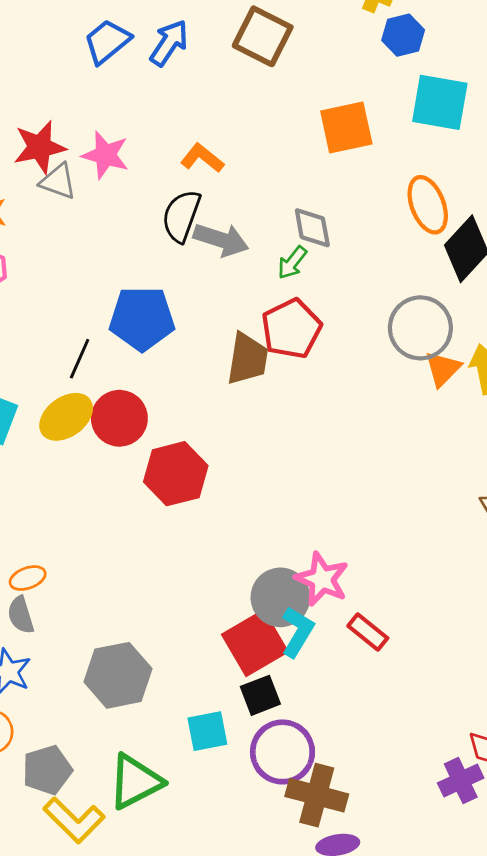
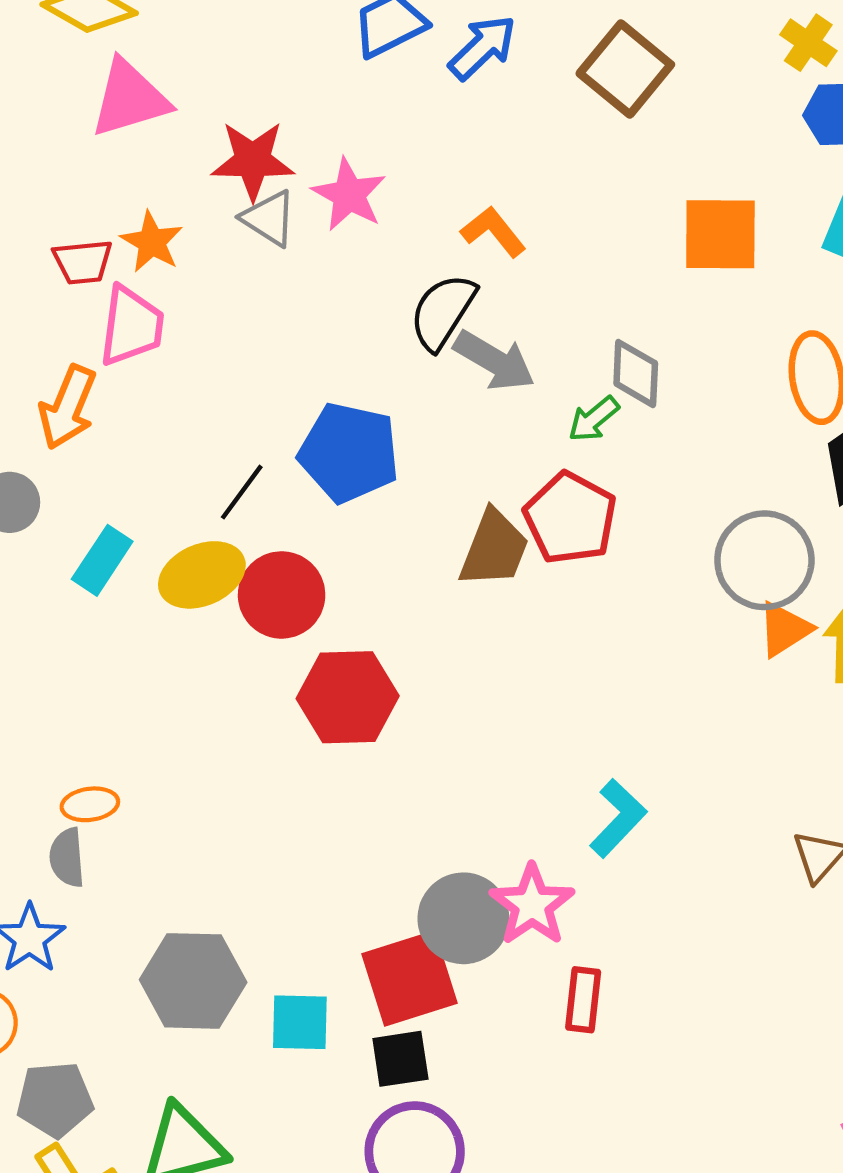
red pentagon: (291, 329) -> (570, 518), turned -30
cyan L-shape: (297, 632) -> (618, 818), moved
red rectangle: (368, 632) -> (583, 1000), turned 45
cyan square: (207, 731) -> (300, 1022), moved

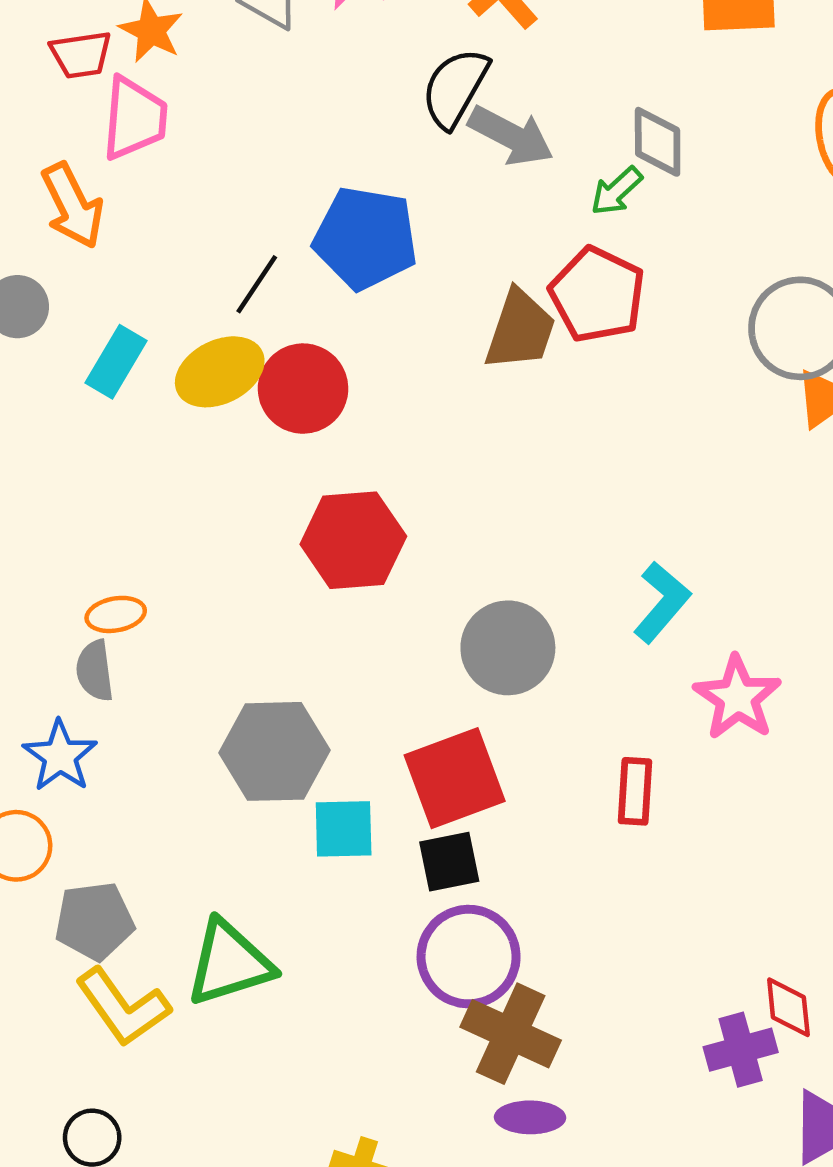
orange arrow: (68, 407) -> (73, 206), turned -46
red hexagon: (348, 697) -> (353, 540), moved
pink star: (532, 905) -> (737, 698), moved
gray circle: (463, 918) -> (508, 648), moved
gray hexagon: (193, 981) -> (274, 751), moved

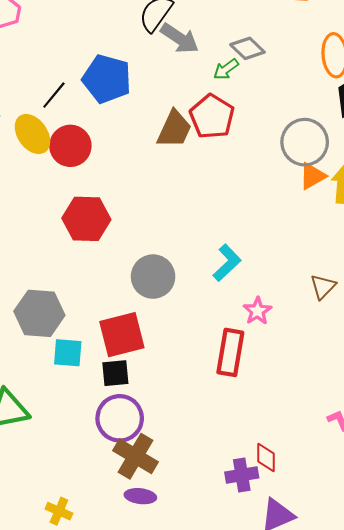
gray diamond: (658, 142) -> (247, 48), turned -52
yellow ellipse: (220, 372) -> (32, 134), turned 75
pink star: (737, 698) -> (257, 311), size x0.7
red rectangle: (635, 791) -> (230, 352), moved, size x1.5

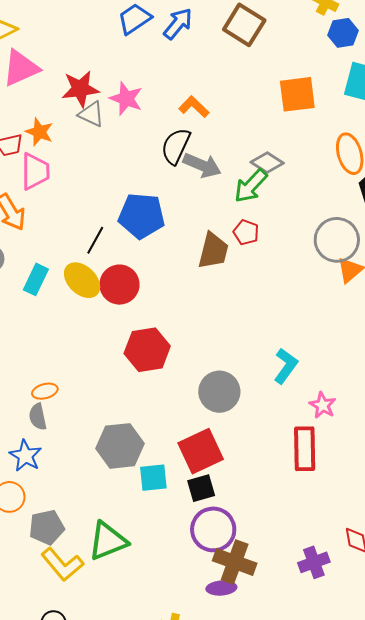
green arrow: (226, 69) -> (251, 186), size x1.5
red pentagon: (212, 117) -> (246, 232), size x0.6
purple cross: (242, 475) -> (314, 562), moved
purple ellipse: (140, 496) -> (221, 588), moved

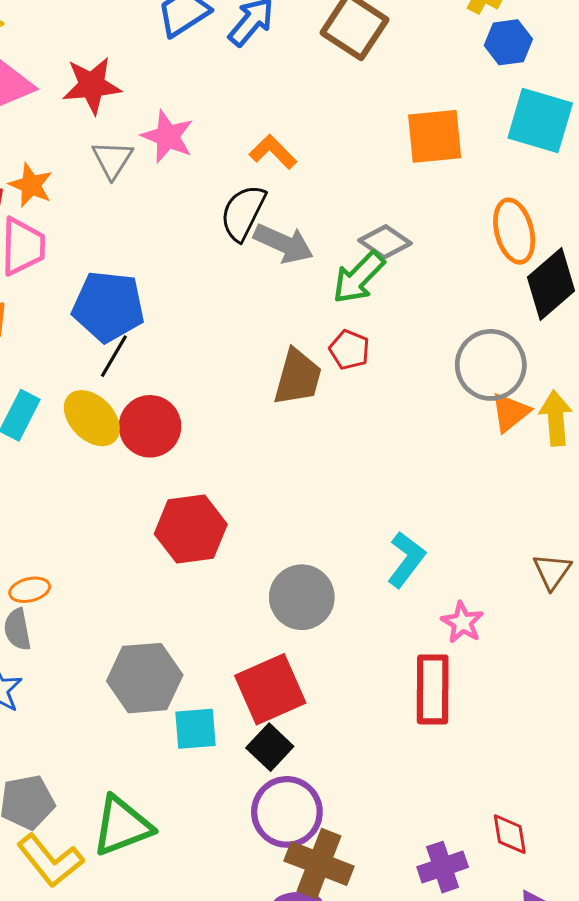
red star: (80, 89) -> (92, 85), moved
gray triangle: (91, 114) -> (112, 159), turned 36
blue pentagon: (142, 216) -> (108, 306), moved
black square: (201, 488) -> (270, 747), turned -32

